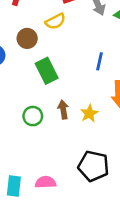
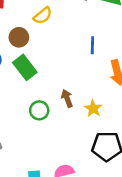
green rectangle: (47, 71) -> (25, 67), moved
yellow star: (89, 113) -> (93, 108), moved

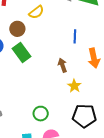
brown arrow: (67, 98) -> (63, 65), moved
green circle: (39, 110) -> (41, 114), moved

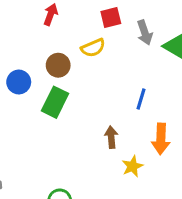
green rectangle: (22, 52) -> (55, 102), turned 48
yellow star: (74, 86) -> (132, 166), moved

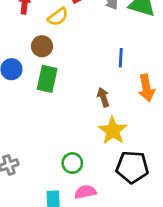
yellow semicircle: (93, 48) -> (58, 17), moved
yellow star: (132, 166) -> (113, 131), moved, size x1.5

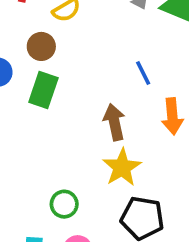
blue line: (121, 58) -> (143, 73), turned -36
brown arrow: (103, 97) -> (114, 122), size x1.4

